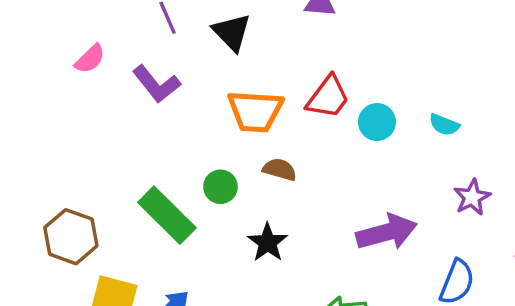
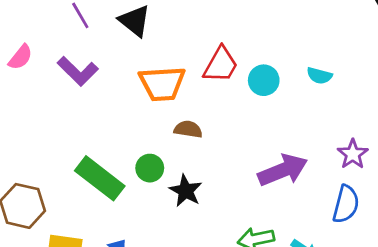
green circle: (220, 187) -> (150, 168), moved
purple star: (472, 197) -> (353, 154), moved

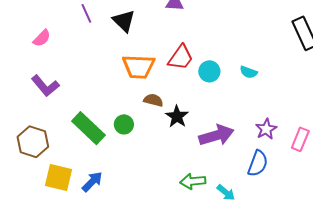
purple L-shape: (78, 71) -> (45, 86), moved
black star: (186, 191) -> (177, 116), moved

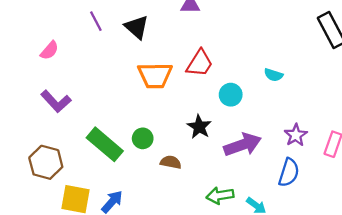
cyan circle: (209, 71) -> (231, 95), moved
brown semicircle: (153, 100) -> (171, 162), moved

